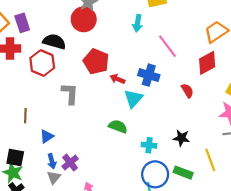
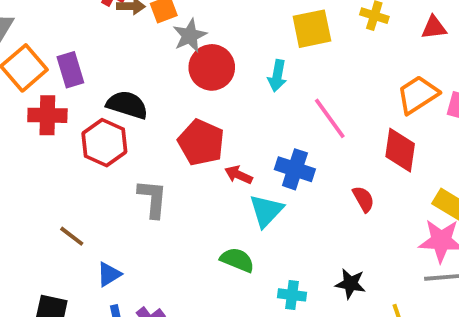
red circle: (84, 19) -> (212, 67), moved
red diamond: (207, 63) -> (400, 150), turned -55
brown line: (25, 116) -> (72, 236), turned -56

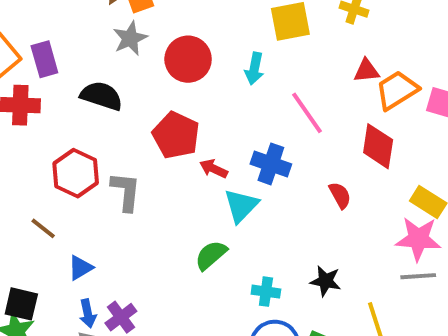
red triangle: (434, 28) -> (366, 71), moved
gray star: (190, 36) -> (130, 38), moved
red hexagon: (104, 143) -> (76, 173), moved
green semicircle: (237, 260) -> (211, 255), turned -64

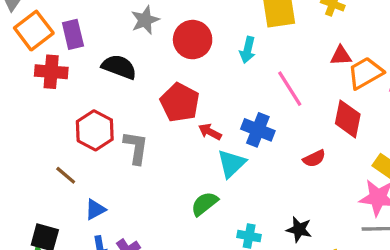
red semicircle: (340, 195) -> (314, 158), turned 90

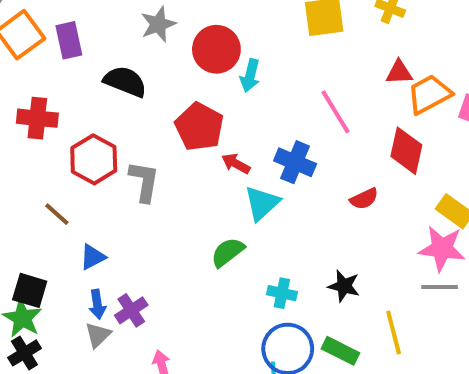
cyan arrow: (248, 50) -> (250, 76), moved
red cross: (51, 72) -> (37, 118), moved

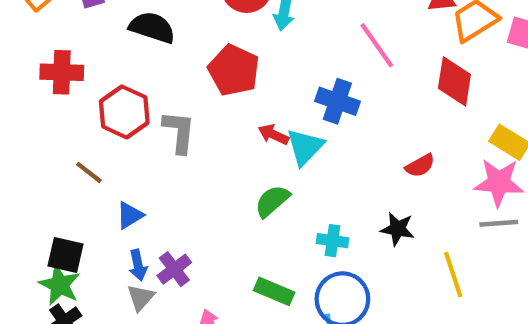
red arrow: (236, 164) -> (273, 135), moved
red semicircle: (364, 199) -> (420, 166), moved
green rectangle: (340, 351) -> (274, 291), moved

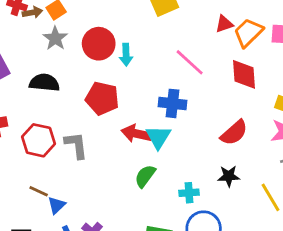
red arrow: (273, 135) -> (137, 134), size x1.5
red semicircle: (420, 166) -> (234, 133), size x1.5
brown line: (89, 172) -> (39, 191), moved

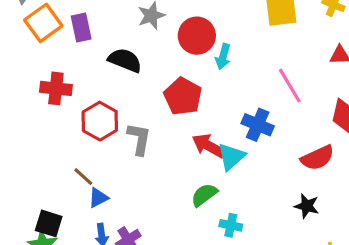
red semicircle: (234, 133) -> (317, 158), moved
black star: (229, 176) -> (307, 206), moved
cyan cross: (189, 193) -> (231, 225), moved

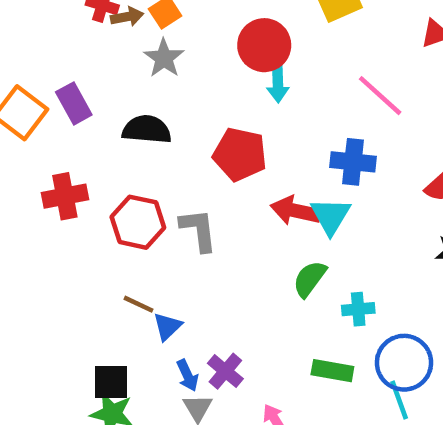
red circle: (197, 36) -> (264, 45), moved

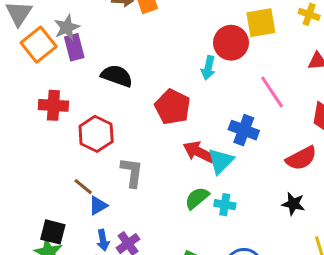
red circle: (264, 45) -> (231, 43), moved
gray star: (164, 58) -> (67, 27), moved
gray L-shape: (198, 230) -> (132, 172), moved
cyan cross: (358, 309) -> (225, 205), moved

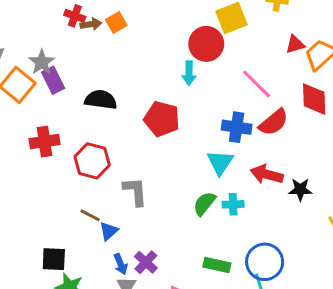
red arrow: (199, 152) -> (267, 174), moved
red semicircle: (301, 158) -> (274, 122), moved
black square: (53, 232) -> (54, 259), moved

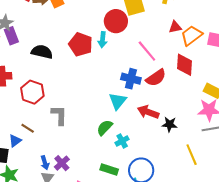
red pentagon: (162, 119) -> (81, 44), moved
cyan cross: (233, 204) -> (122, 141), moved, turned -32
blue triangle: (109, 231) -> (15, 141), moved

